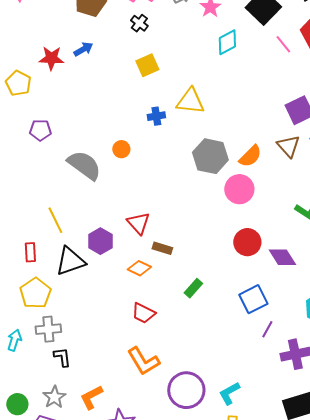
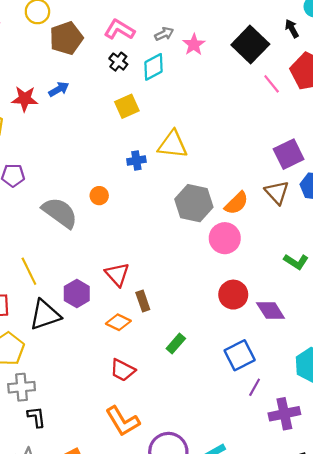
cyan diamond: (227, 42) -> (153, 67), moved
brown rectangle: (162, 248) -> (143, 301), turned 54

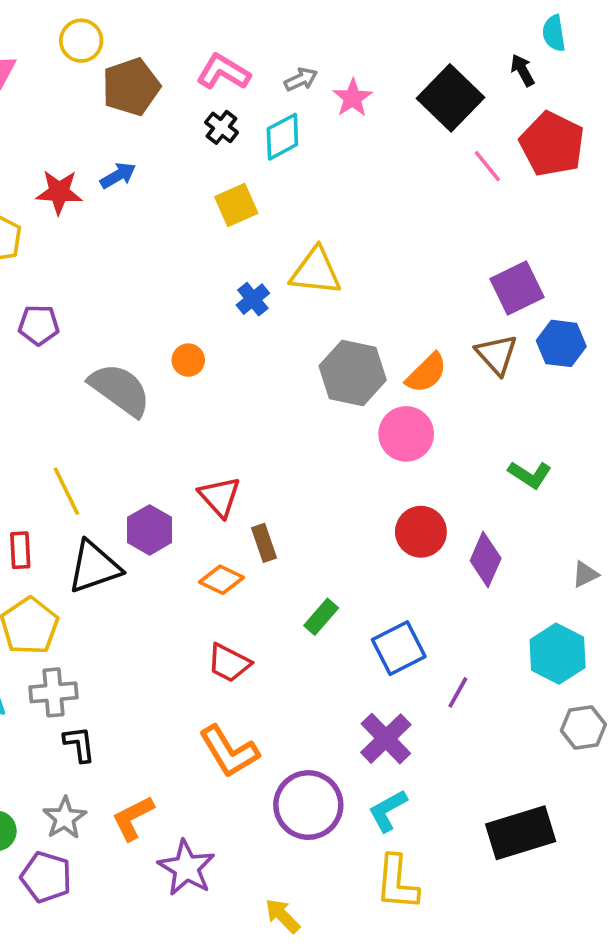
blue cross: (136, 161) -> (253, 299), turned -30
purple diamond: (271, 311) -> (486, 559), turned 56
blue square: (240, 355) -> (399, 648), moved
purple cross: (284, 414) -> (386, 739), moved, turned -32

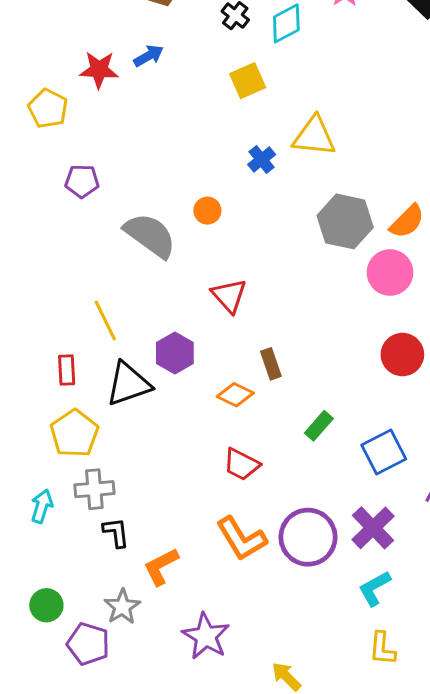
red triangle: (220, 497) -> (229, 296), moved
purple circle: (308, 805) -> (308, 537), moved
gray star: (65, 818) -> (122, 607), moved
orange L-shape: (133, 818) -> (161, 567), moved
yellow L-shape: (397, 883) -> (382, 649), size x0.7

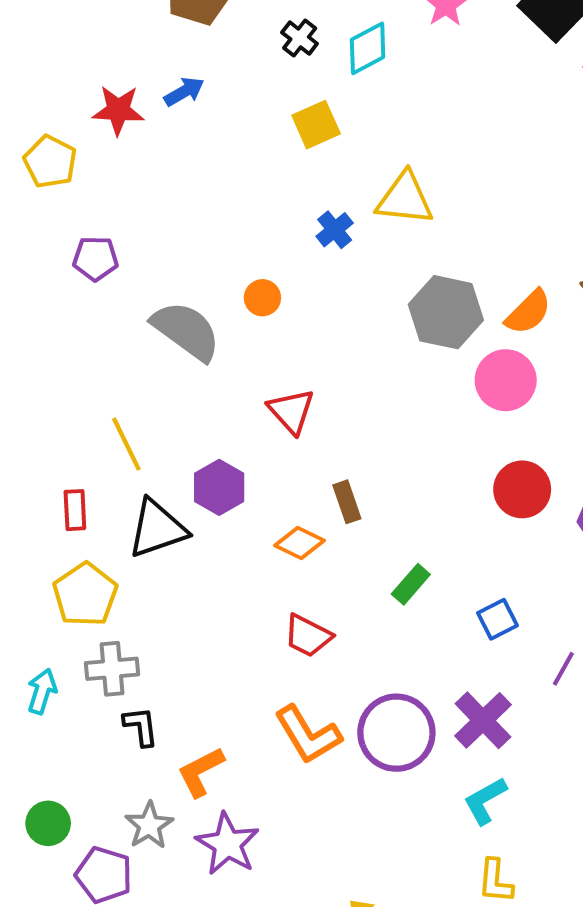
blue square: (384, 452) -> (497, 619), size x0.7
purple star: (206, 636) -> (227, 844), moved

